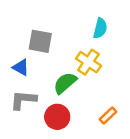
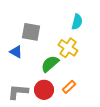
gray L-shape: (23, 100) -> (18, 92), moved
orange rectangle: (108, 116) -> (69, 87), moved

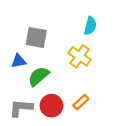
blue triangle: (16, 52) -> (19, 61), turned -40
green semicircle: (50, 64) -> (39, 76), moved

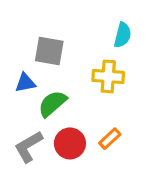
yellow cross: (80, 56) -> (108, 76), turned -30
gray L-shape: (21, 108) -> (28, 147), turned -35

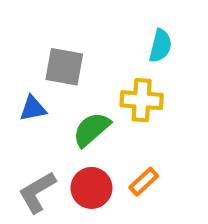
green semicircle: (52, 104) -> (91, 129), moved

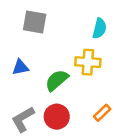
gray square: (64, 67) -> (35, 22), moved
orange rectangle: (144, 182) -> (102, 113), moved

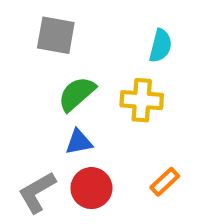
blue triangle: (20, 67) -> (79, 142), moved
green semicircle: (57, 80) -> (77, 94), moved

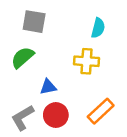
green semicircle: (77, 94) -> (23, 57), moved
orange rectangle: (165, 182) -> (101, 111), size x1.5

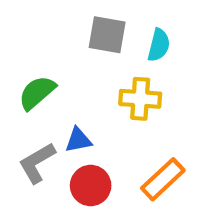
gray square: (34, 22) -> (107, 35), moved
gray L-shape: (23, 118) -> (37, 163), moved

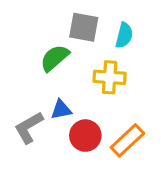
green semicircle: (37, 93) -> (55, 58), moved
red circle: (91, 186) -> (85, 136), moved

